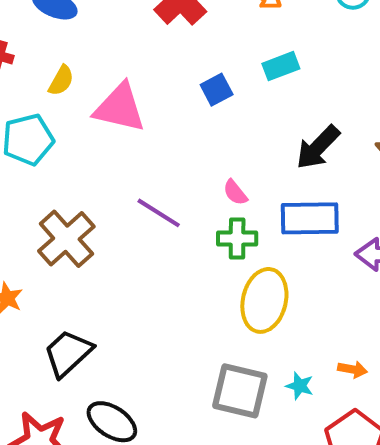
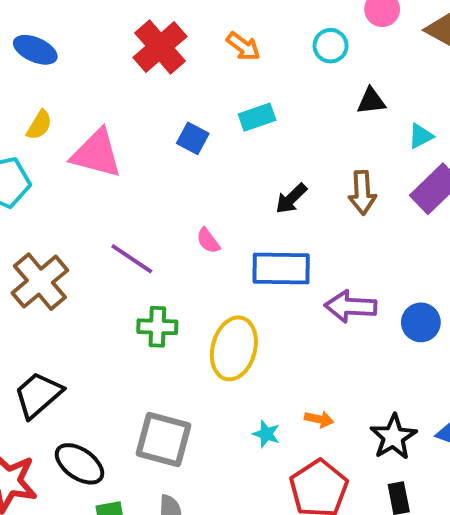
blue square: (217, 90) -> (193, 138), turned -36
black arrow: (318, 147) -> (291, 199), size x0.7
green cross: (237, 238) -> (157, 327), moved
gray square: (240, 391) -> (163, 439), moved

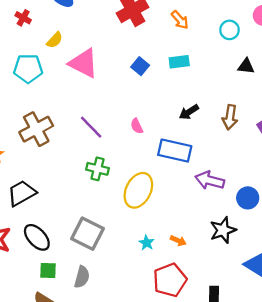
black star: (393, 437) -> (223, 230), moved

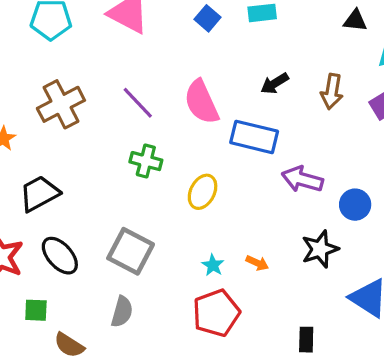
pink semicircle: (137, 126) -> (201, 102), size x2.0
yellow ellipse: (138, 190) -> (203, 192), size x0.7
green square: (48, 271) -> (36, 310), moved
red pentagon: (170, 280) -> (216, 313), moved

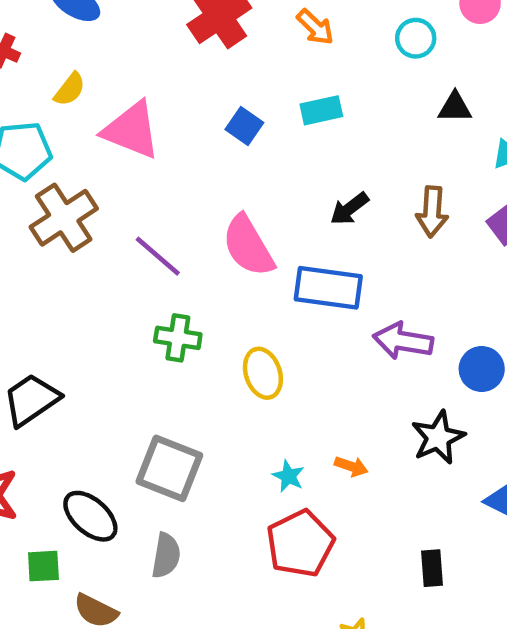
brown cross: (61, 104) -> (64, 218), moved
yellow ellipse: (203, 192) -> (263, 373), turned -40
black ellipse: (60, 256) -> (90, 516), moved

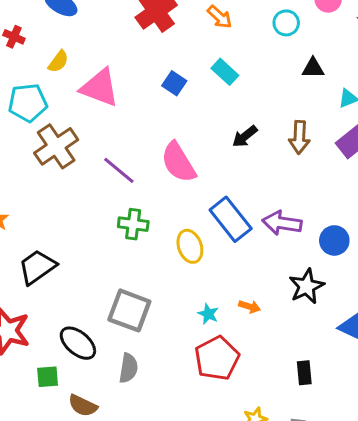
cyan rectangle: (321, 110) -> (225, 72), turned 56
blue rectangle: (328, 288) -> (231, 219), moved, turned 45

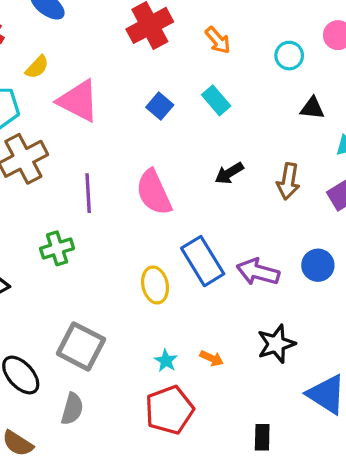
purple line: (119, 170) -> (88, 193), turned 40
green cross: (133, 224) -> (57, 248), moved, turned -32
blue circle: (334, 240) -> (318, 265), moved

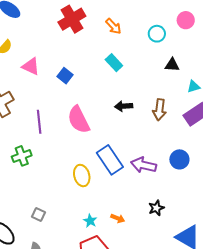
pink triangle: (78, 101) -> (31, 66), size x0.7
blue square: (160, 106) -> (65, 76), moved
black arrow: (229, 173) -> (124, 106), turned 30
black star: (276, 344) -> (156, 208), size x0.7
gray square: (81, 346) -> (39, 214), size x0.5

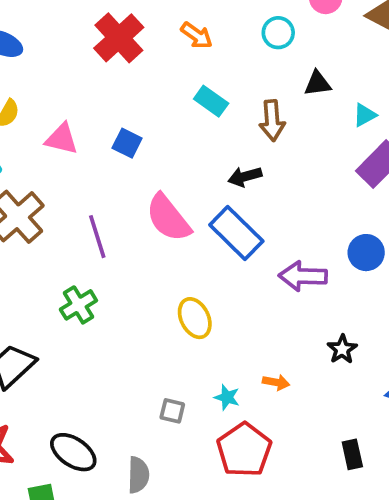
brown arrow: (159, 110) -> (272, 121), moved
blue rectangle: (110, 160) -> (236, 233), moved
gray square: (39, 214) -> (172, 411), moved

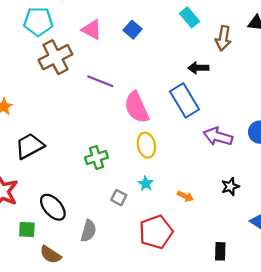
pink triangle: (62, 139) -> (92, 30), moved
pink semicircle: (168, 218) -> (137, 107), moved
purple line: (97, 237) -> (100, 81), turned -65
green cross: (78, 305) -> (96, 158), moved
cyan star: (227, 397) -> (146, 184), moved

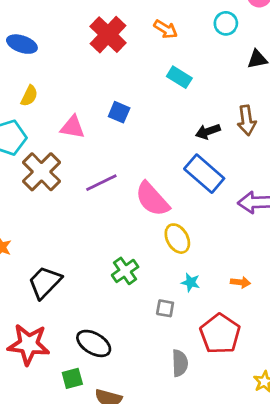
brown arrow: (223, 38) -> (247, 120), moved
purple line: (100, 81) -> (101, 183), turned -30
gray semicircle: (88, 231) -> (180, 363), moved

